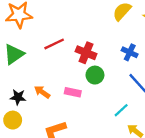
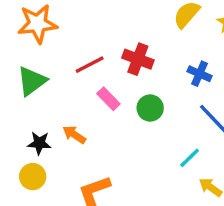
red cross: (86, 53) -> (138, 59), moved
pink rectangle: (73, 92) -> (108, 99), moved, turned 35

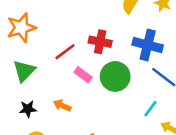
blue cross: (200, 74) -> (148, 45), size x1.6
green circle: (150, 108) -> (115, 76), size x1.5
black star: (39, 143) -> (28, 109), moved

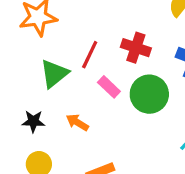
red line: (65, 52) -> (90, 55), turned -35
green triangle: (24, 71) -> (54, 74), moved

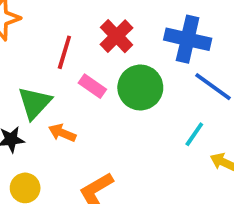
red cross: (136, 48) -> (116, 36), turned 36
green triangle: (54, 74) -> (35, 103), moved

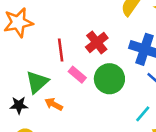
red line: (64, 52) -> (61, 50), turned -30

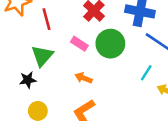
red line: (61, 50) -> (46, 19), moved
orange arrow: (54, 104) -> (83, 78), moved

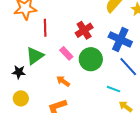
cyan line: (146, 73) -> (114, 89), turned 64

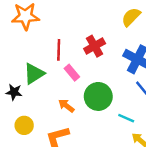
red line: (45, 28) -> (59, 50), moved
green circle: (91, 59) -> (98, 96), moved
yellow circle: (21, 98) -> (24, 125), moved

